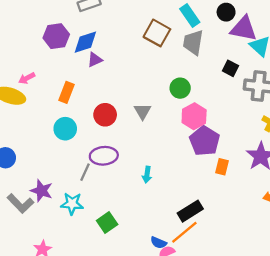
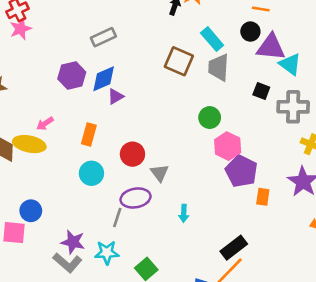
gray triangle: (143, 111) -> (160, 173), moved
gray L-shape: (20, 203) -> (67, 263), moved

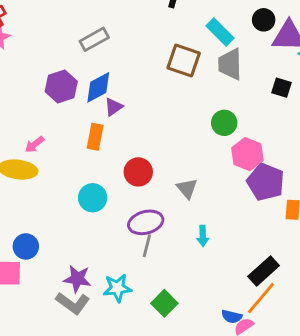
orange rectangle: (89, 134) -> (95, 137), moved
gray triangle: (160, 173) -> (187, 188), moved
gray line: (117, 217) -> (147, 246), moved

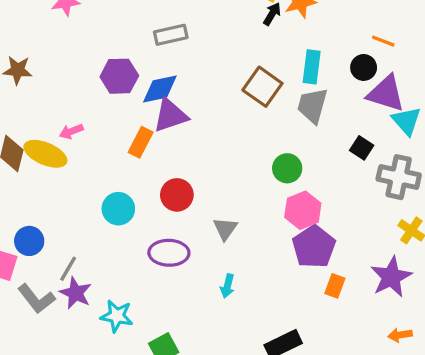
cyan rectangle: (220, 32) -> (312, 67), turned 36
purple triangle: (114, 107) -> (170, 115), size x1.6
gray line: (147, 246) -> (68, 269), moved
gray L-shape: (73, 303) -> (36, 299), moved

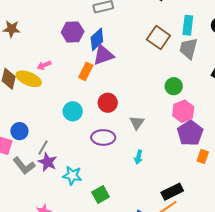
blue diamond: (160, 89) -> (97, 39), turned -30

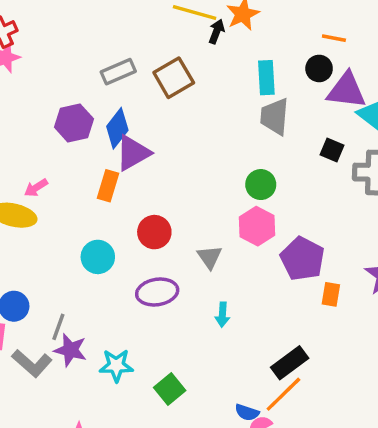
brown square: (158, 37) -> (174, 78), moved, turned 35
pink hexagon: (183, 111) -> (257, 226), moved

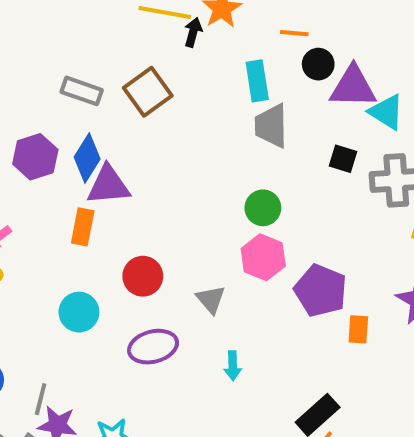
orange line: (334, 38) -> (294, 33), moved
gray rectangle: (118, 72) -> (82, 91), turned 48
purple triangle: (133, 153) -> (108, 185), turned 30

